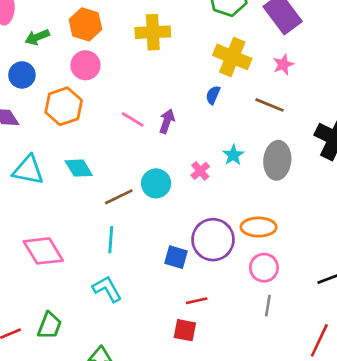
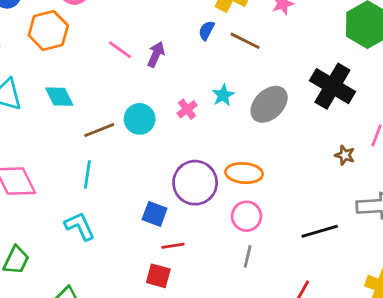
brown line: (270, 105) -> (245, 41), moved
gray ellipse: (277, 160) -> (269, 104), turned 36
blue square: (176, 257) -> (155, 214), moved

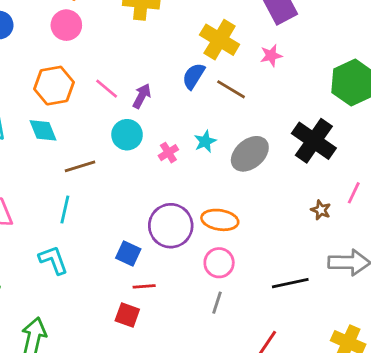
orange hexagon: (48, 30) -> (54, 86), moved
blue semicircle: (206, 30) -> (194, 76), size x1.4
cyan circle: (140, 119) -> (127, 135), moved

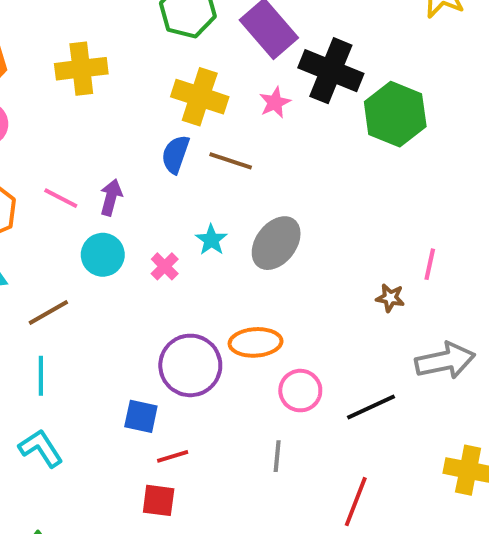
black cross: (314, 141) -> (331, 71), moved
pink circle: (219, 263) -> (300, 391), moved

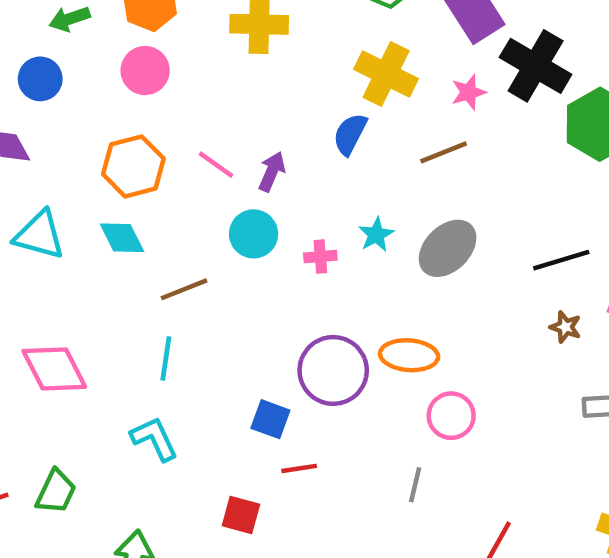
brown line: (231, 161) -> (444, 152), moved, turned -48
pink cross: (165, 266) -> (320, 257), turned 32
black line: (371, 407) -> (561, 260), moved
red square: (159, 500) -> (241, 515), moved

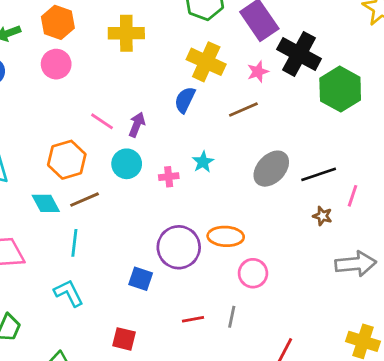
orange hexagon: (133, 166) -> (67, 160), moved
cyan diamond: (122, 238) -> (46, 203), moved
gray ellipse: (448, 248) -> (271, 169), moved
red line: (299, 468) -> (193, 319), moved

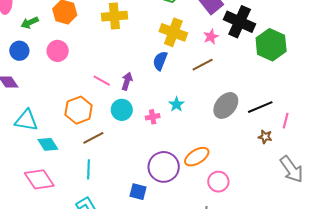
pink circle: (56, 64) -> (58, 51), moved
cyan diamond: (46, 203) -> (48, 144), moved
orange ellipse: (226, 236) -> (197, 157), turned -30
gray arrow: (356, 264) -> (291, 169), turned 64

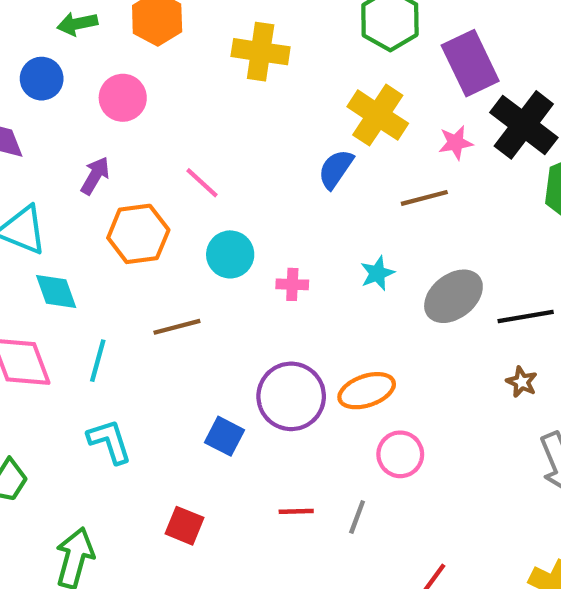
purple arrow: (127, 81) -> (95, 176), moved
cyan star: (176, 104) -> (377, 273), moved
brown line: (93, 138) -> (177, 327), moved
cyan line: (89, 169) -> (98, 361), moved

